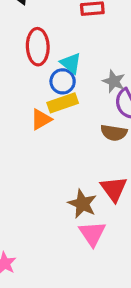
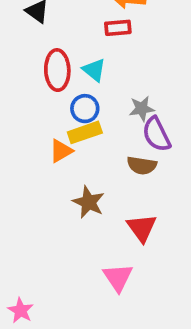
cyan triangle: (71, 63) -> (94, 70), moved
gray star: (114, 81) -> (142, 109), turned -30
brown star: (82, 204) -> (89, 202), moved

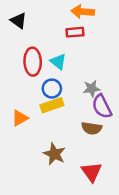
orange triangle: (61, 151) -> (20, 118), moved

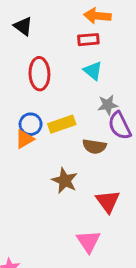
cyan triangle: (58, 62) -> (93, 71), moved
blue circle: (52, 89) -> (31, 124), moved
brown semicircle: (92, 128) -> (94, 146), moved

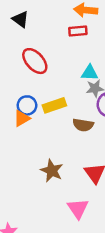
cyan triangle: (93, 71) -> (90, 73), moved, turned -36
red ellipse: (39, 74) -> (35, 61), turned -40
brown star: (65, 181) -> (52, 171), moved

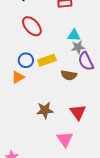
orange triangle: (22, 118) -> (18, 77), moved
brown star: (52, 171) -> (45, 110), turned -30

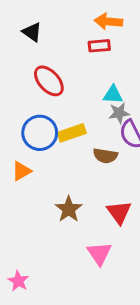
blue circle: (26, 60) -> (40, 133), size x1.5
orange triangle: (18, 77) -> (21, 171), moved
brown star: (45, 110) -> (69, 209), turned -30

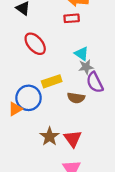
cyan triangle: (113, 95) -> (82, 54), turned 32
blue circle: (40, 133) -> (29, 98), moved
red triangle: (119, 212) -> (73, 139), moved

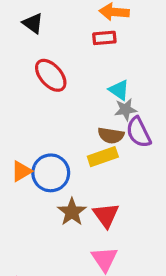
yellow rectangle: (52, 81) -> (103, 157), moved
blue circle: (29, 98) -> (51, 173), moved
brown semicircle: (76, 98) -> (111, 135), moved

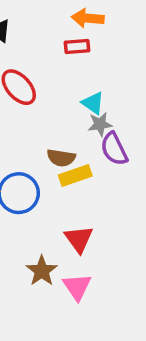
brown semicircle: (111, 135) -> (61, 158), moved
brown star: (72, 212) -> (42, 271), moved

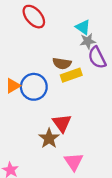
red triangle: (79, 239) -> (62, 123), moved
pink triangle: (77, 287) -> (74, 162), moved

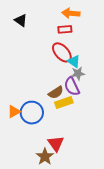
red ellipse: (34, 17) -> (62, 52), moved
purple semicircle: (97, 58) -> (72, 86), moved
brown semicircle: (62, 63) -> (56, 92), turned -42

